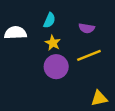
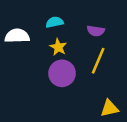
cyan semicircle: (49, 20) -> (55, 22), turned -126
yellow line: (89, 55) -> (98, 61), turned -45

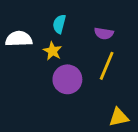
cyan semicircle: (55, 22) -> (59, 24), turned -63
yellow star: (58, 47) -> (53, 51), moved

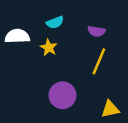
cyan semicircle: (59, 24) -> (55, 22), turned -126
purple circle: (67, 79) -> (63, 95), moved

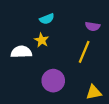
purple semicircle: (96, 31) -> (93, 26), moved
white semicircle: (17, 36) -> (21, 52), moved

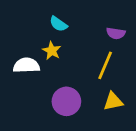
cyan semicircle: (47, 19) -> (58, 24), turned 56
yellow triangle: (94, 92) -> (113, 101), moved

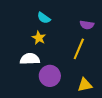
white semicircle: (26, 65) -> (30, 59), moved
yellow triangle: (113, 101) -> (85, 85), moved

